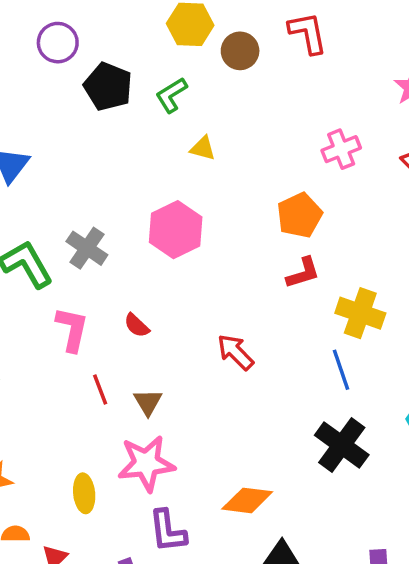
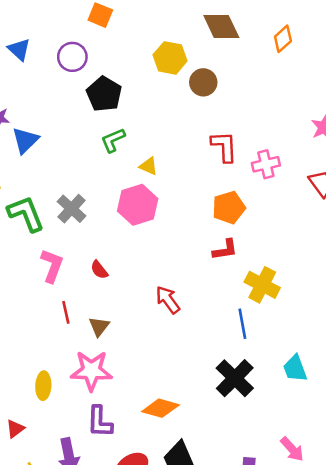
red L-shape: (308, 33) -> (224, 147), moved
green L-shape: (171, 95) -> (113, 140), moved
yellow triangle: (203, 148) -> (149, 166), moved

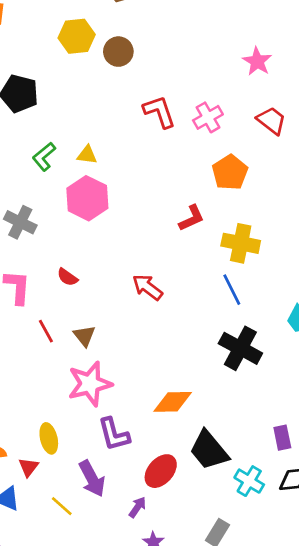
green L-shape: (113, 140) -> (44, 157), moved
orange pentagon: (229, 208) -> (230, 172), moved
yellow ellipse: (43, 386) -> (49, 438), moved

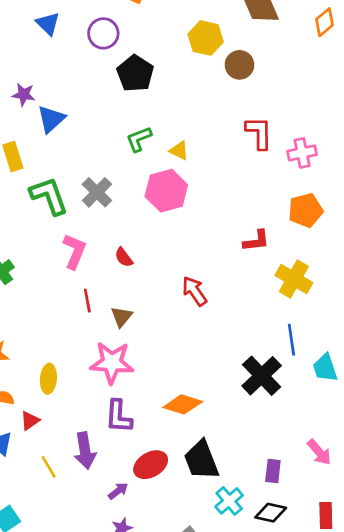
blue line: (232, 290) -> (291, 340), moved
yellow ellipse: (49, 438) -> (48, 379), moved

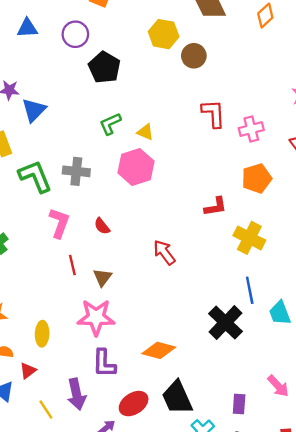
blue triangle: (48, 24) -> (27, 28), turned -45
gray cross: (97, 192) -> (76, 171), turned -36

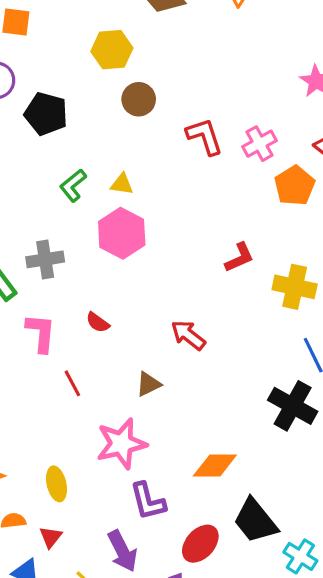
brown circle: (194, 56) -> (139, 99), moved
orange pentagon: (257, 178) -> (295, 186), moved
brown triangle: (102, 277) -> (148, 384), moved, turned 42

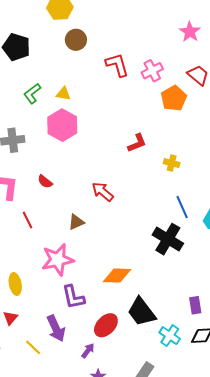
yellow cross: (295, 287) -> (172, 163), size x0.6

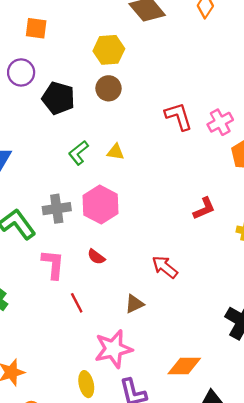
brown circle: (76, 40) -> (109, 88), moved
pink hexagon: (62, 125) -> (101, 205), moved
yellow ellipse: (15, 284) -> (86, 384), moved

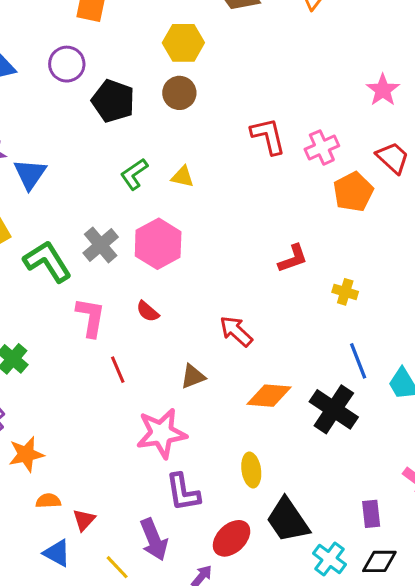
gray cross: (57, 209) -> (101, 245), turned -36
orange diamond: (184, 366) -> (269, 396), moved
yellow ellipse: (86, 384) -> (251, 470), moved

